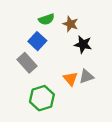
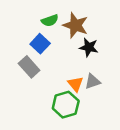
brown star: (70, 24) -> (75, 25), size x1.5
green hexagon: (42, 98) -> (66, 105), moved

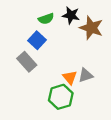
brown star: (75, 25) -> (91, 28), moved
black star: (89, 47) -> (71, 15), moved

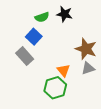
brown star: (91, 28) -> (86, 49), moved
gray triangle: (86, 75) -> (88, 68), moved

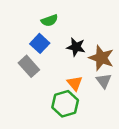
black star: (64, 14) -> (76, 47), moved
gray triangle: (88, 68) -> (104, 81), turned -48

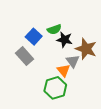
green semicircle: (49, 20) -> (54, 29), moved
gray triangle: (104, 81) -> (73, 61), moved

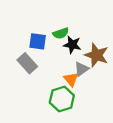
blue square: (34, 37) -> (38, 41), turned -35
gray triangle: (73, 61) -> (81, 69), turned 32

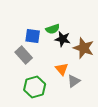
gray triangle: (81, 69) -> (74, 81), moved
green hexagon: (62, 99) -> (35, 87), moved

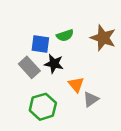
black star: (63, 39) -> (54, 64), moved
brown star: (84, 48) -> (103, 38), moved

